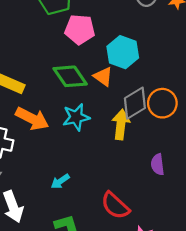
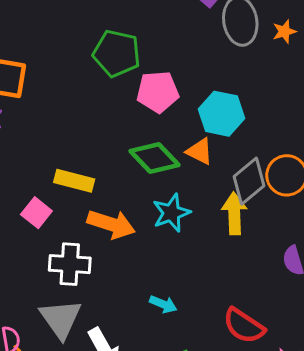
cyan arrow: (60, 181) -> (163, 304), turned -114

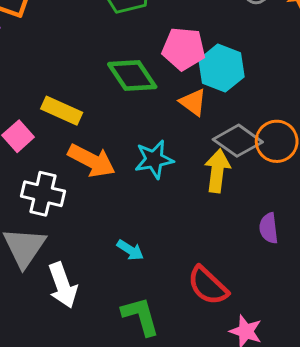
pink pentagon: (158, 92) -> (184, 49), moved
green diamond: (154, 158) -> (132, 76), moved
gray diamond: (249, 181) -> (238, 141), turned 66

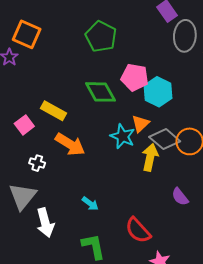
orange triangle: (193, 102) -> (141, 124), moved, turned 36
cyan star: (154, 159) -> (123, 136), moved, turned 30
white cross: (43, 194) -> (37, 163), size x0.6
purple semicircle: (269, 228) -> (180, 197), turned -36

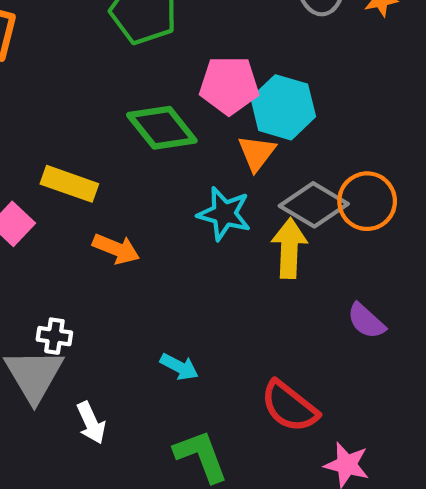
orange triangle: (141, 124) -> (257, 153), moved
orange arrow: (70, 144) -> (116, 249), size x0.7
white cross: (37, 163) -> (54, 336), moved
white arrow: (45, 223) -> (91, 423), size x0.7

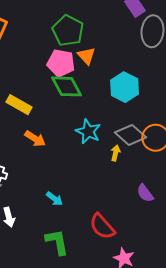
pink pentagon: (229, 85) -> (61, 63), moved
orange triangle: (257, 153) -> (87, 56), moved, turned -30
yellow arrow: (289, 248) -> (115, 153), size x0.6

